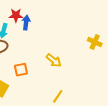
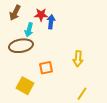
yellow arrow: (54, 60) -> (78, 59), turned 56

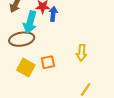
cyan arrow: (29, 30) -> (30, 22), size x1.5
yellow square: (25, 86) -> (26, 67), moved

